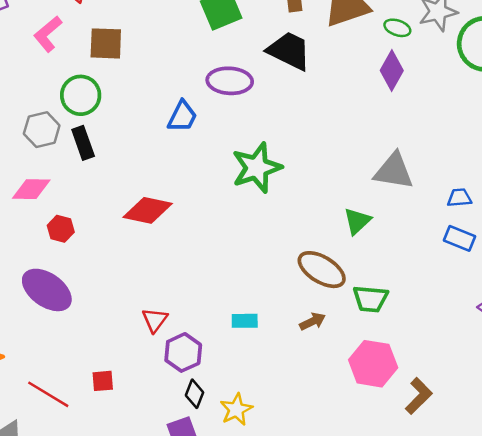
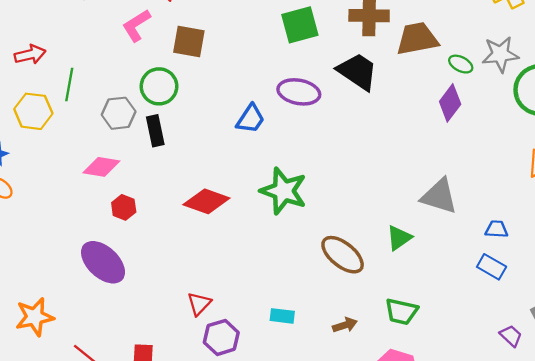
green star: (257, 168) -> (283, 191), moved, turned 30
brown ellipse: (322, 270) -> (343, 255), moved

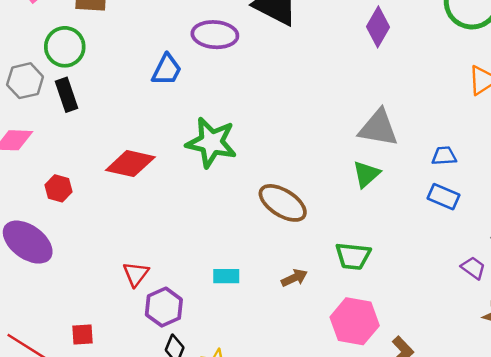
red hexagon: (124, 207) -> (58, 188), moved
green triangle: (399, 238) -> (366, 174), moved

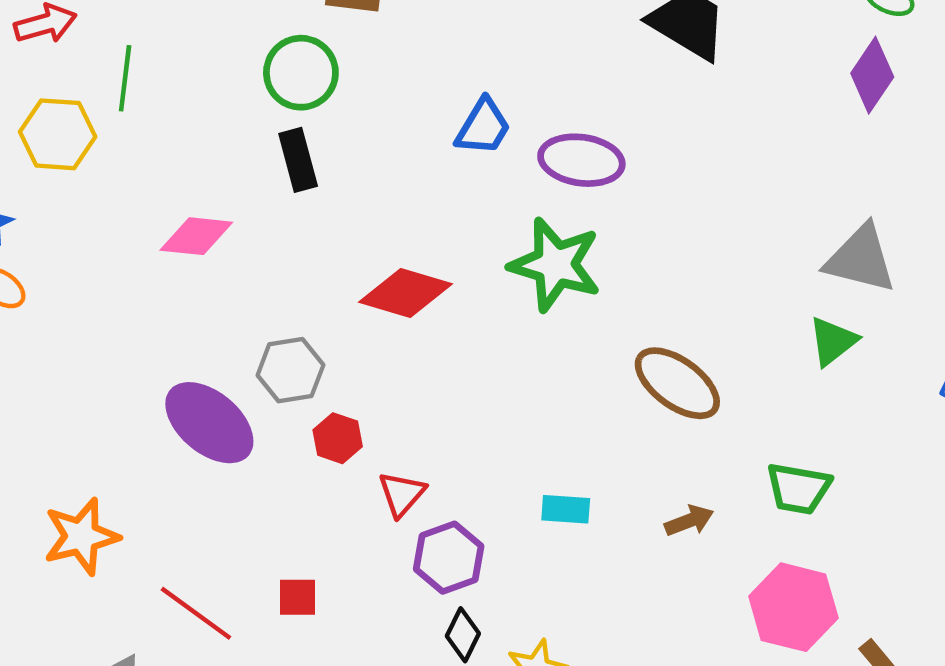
purple ellipse: (215, 35) -> (581, 160), moved
gray hexagon: (25, 81) -> (290, 370), moved
red hexagon: (58, 188) -> (338, 438), moved

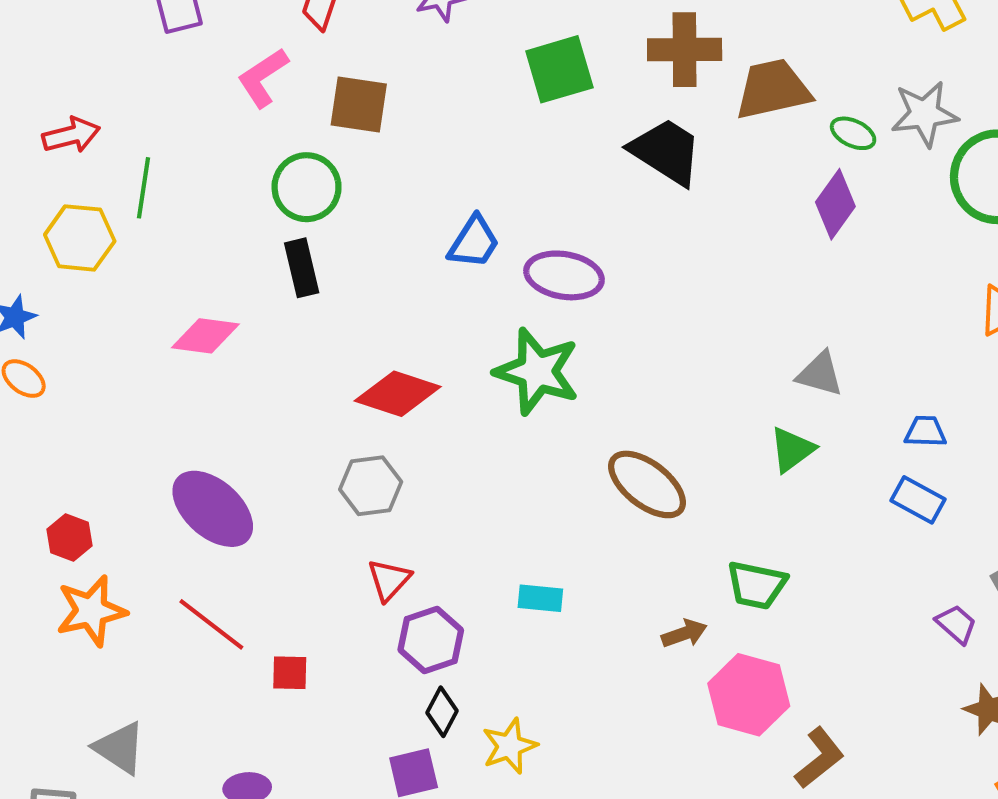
gray triangle: (861, 259) -> (820, 374), size x0.7
gray hexagon: (290, 370) -> (371, 486), moved
red hexagon: (338, 438) -> (70, 538), moved
brown arrow: (689, 521) -> (684, 634), moved
red line: (196, 613) -> (211, 624), moved

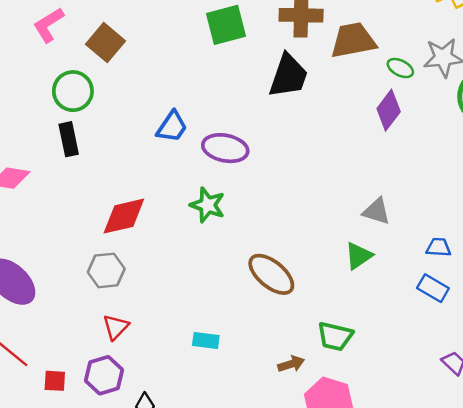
brown square: (359, 105) -> (106, 43), turned 30
black trapezoid: (666, 151) -> (288, 76), turned 75
green star: (537, 371) -> (208, 205), size x0.7
red diamond: (398, 394) -> (124, 216), turned -33
purple hexagon: (431, 640) -> (104, 375), moved

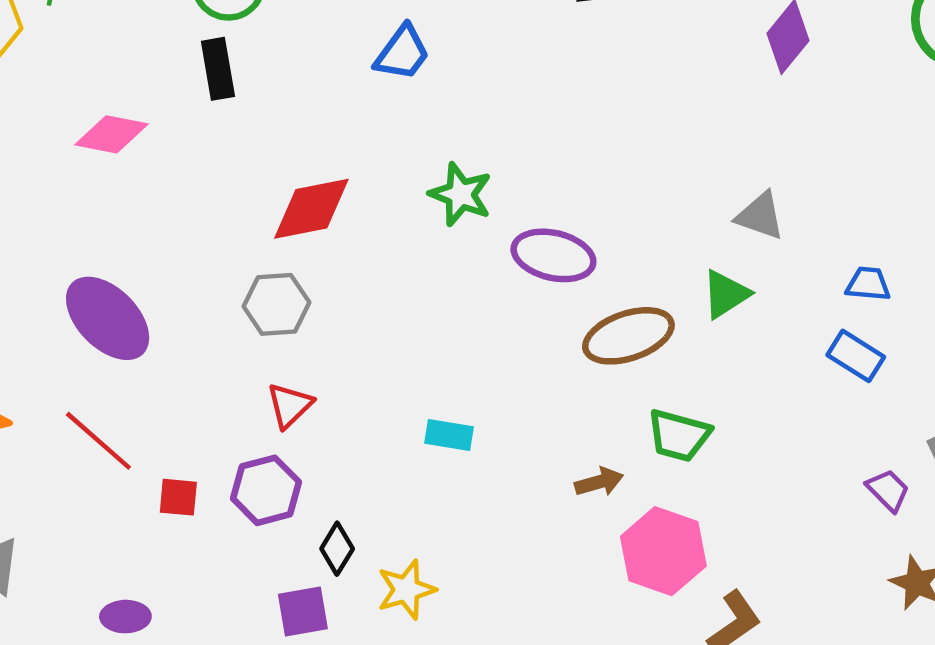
purple ellipse: (225, 148) -> (553, 255), moved
brown ellipse: (271, 274) -> (628, 336), moved, turned -60

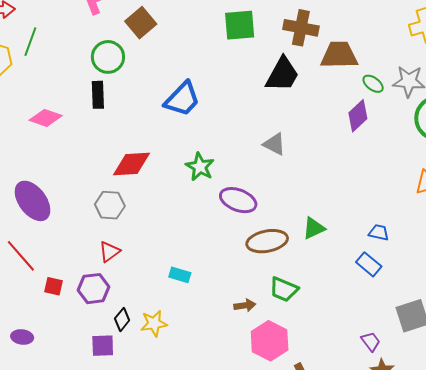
blue trapezoid: (402, 53) -> (182, 99), size x1.4
gray triangle: (760, 216) -> (274, 144), moved
purple trapezoid: (888, 490) -> (371, 342), moved
yellow star: (406, 590) -> (154, 323), moved

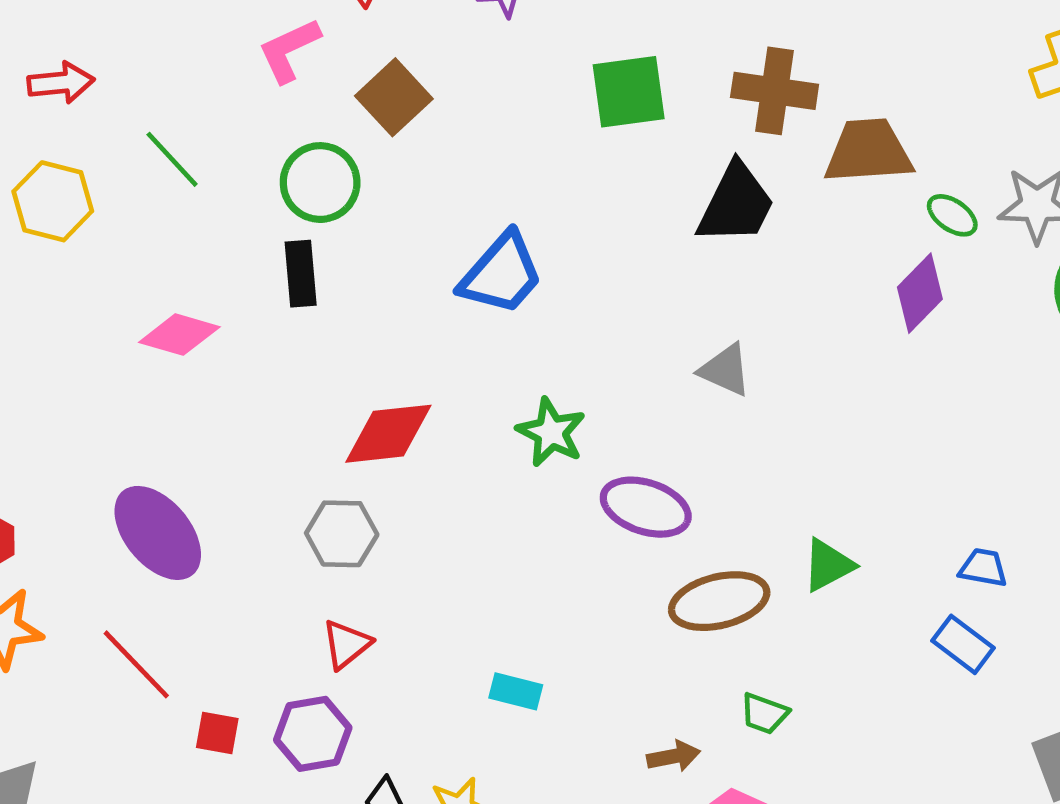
green line: (30, 42) -> (172, 159), moved, turned -60
green trapezoid: (284, 289) -> (764, 714), size x0.7

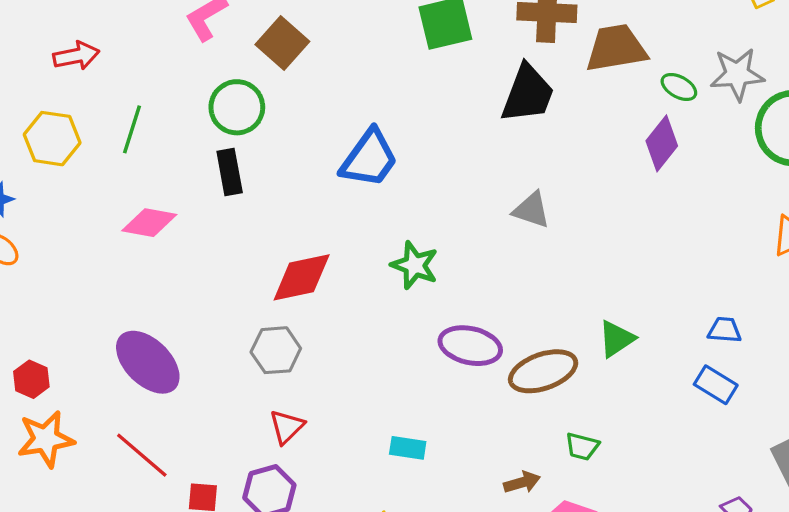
red arrow: (61, 83) -> (76, 56), moved
green line: (172, 159) -> (132, 129), moved, turned 66
purple ellipse: (646, 507) -> (470, 346), moved

